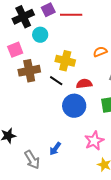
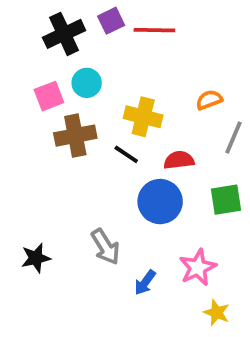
cyan circle: (40, 35) -> (87, 83), moved
blue arrow: (55, 149) -> (145, 282), moved
gray arrow: (32, 160) -> (105, 247), moved

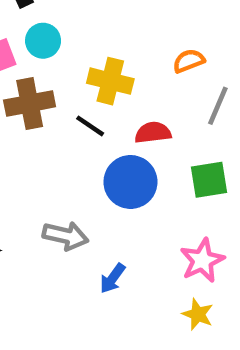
gray arrow: (105, 247) -> (65, 236), turned -45
pink star: (198, 267) -> (202, 260), moved

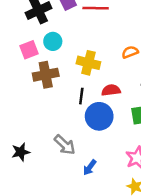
black line: (90, 126) -> (81, 96), moved, turned 63
gray arrow: (65, 236) -> (65, 145), turned 30

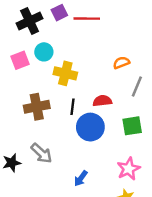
yellow cross: (88, 63) -> (65, 73), moved
brown cross: (46, 75) -> (37, 107), moved
gray arrow: (65, 145) -> (41, 153), moved

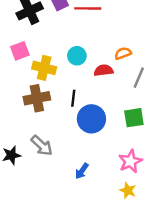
cyan circle: (44, 52) -> (77, 56), moved
yellow cross: (65, 73) -> (44, 68), moved
red semicircle: (102, 101) -> (104, 70), moved

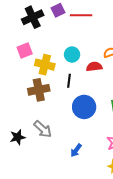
black line: (73, 98) -> (69, 81), moved

